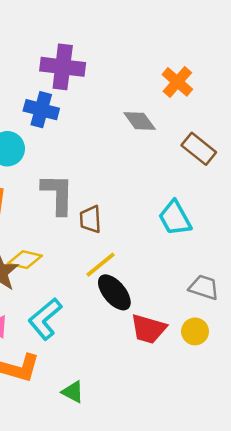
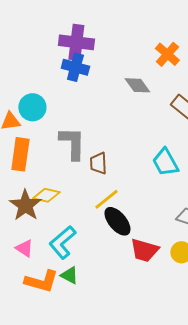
blue cross: (41, 110) -> (75, 67), moved
green triangle: (73, 392) -> (69, 275), moved

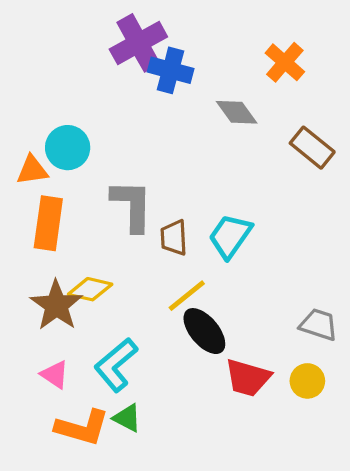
purple cross: (76, 42) -> (138, 43), turned -36
blue cross: (75, 67) -> (171, 70), moved
cyan trapezoid: (165, 162) -> (230, 236), moved, turned 64

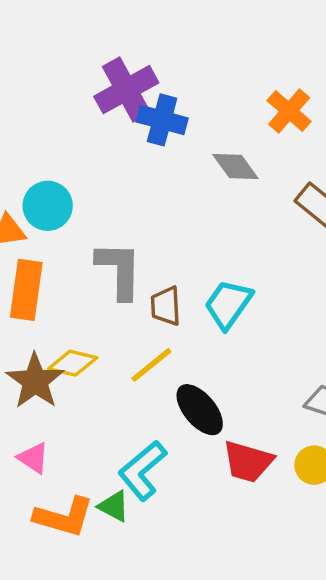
yellow line: (187, 296) -> (151, 365), moved
cyan L-shape: (116, 365) -> (142, 470), moved

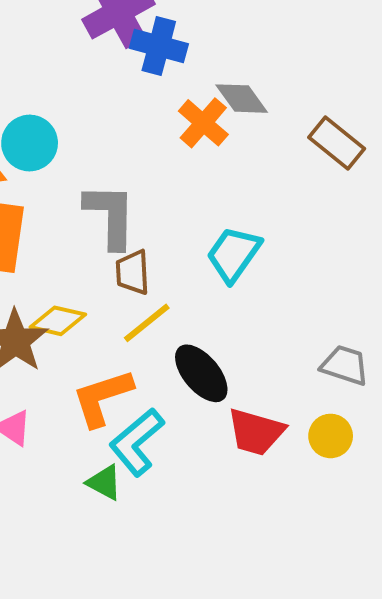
orange cross: (289, 111) -> (203, 123), moved
brown trapezoid: (166, 306) -> (133, 272), moved
orange L-shape: (64, 517) -> (102, 398), moved, turned 146

